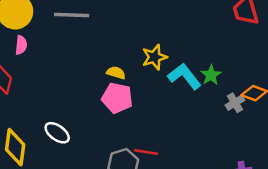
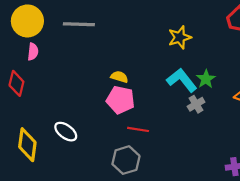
yellow star: (154, 57) -> (180, 37), moved
gray cross: (235, 103) -> (196, 104), moved
red line: (146, 152) -> (138, 129), moved

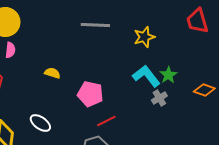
gray line: (79, 24) -> (95, 25), moved
yellow semicircle: (119, 77) -> (52, 73), moved
red line: (138, 129) -> (106, 121), turned -36

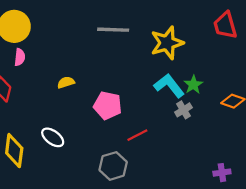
yellow star: (144, 37) -> (167, 43), size x1.4
yellow semicircle: (52, 73) -> (66, 82), turned -35
red line: (106, 121) -> (137, 135), moved

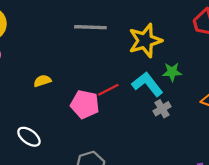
green star: (193, 85) -> (172, 72), moved, turned 30
red line: (137, 135) -> (108, 90), moved

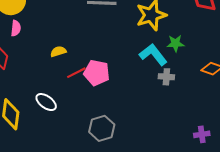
red line: (108, 90) -> (76, 73), moved
gray cross: (162, 109) -> (166, 77), turned 35

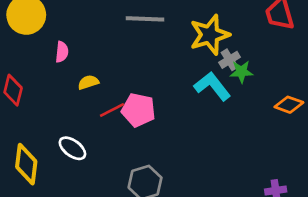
pink semicircle: (16, 28) -> (62, 52), moved
gray cross: (166, 77) -> (230, 60), moved, turned -35

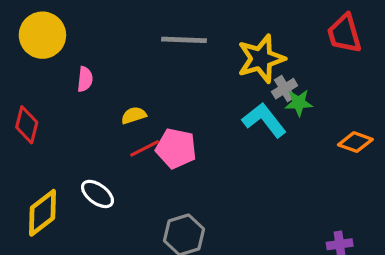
yellow semicircle: (88, 82) -> (134, 115), moved
yellow diamond: (26, 164) -> (42, 213), turned 45

